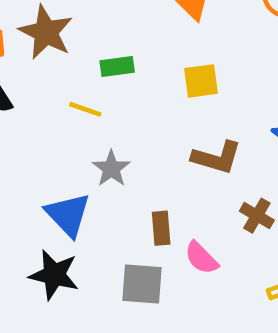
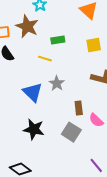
blue triangle: (68, 215) -> (33, 92), moved
gray square: (142, 284) -> (71, 132), turned 30

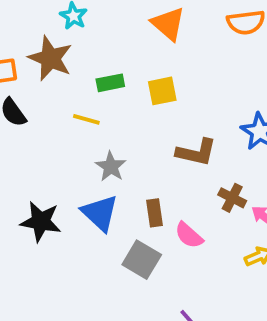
yellow square: (94, 45) -> (162, 91), moved
blue triangle: (33, 92) -> (100, 213), moved
black star: (34, 129) -> (41, 222), moved

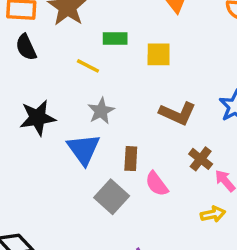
black star: (41, 222) -> (38, 118), moved, turned -30

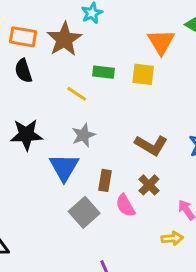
yellow square: (159, 54) -> (143, 74), moved
brown cross: (201, 159) -> (149, 185), moved

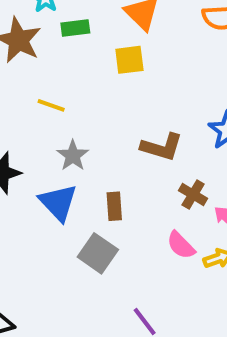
green rectangle: (103, 72) -> (75, 28), moved
brown cross: (149, 185) -> (193, 195), moved
pink semicircle: (125, 206) -> (181, 245), moved

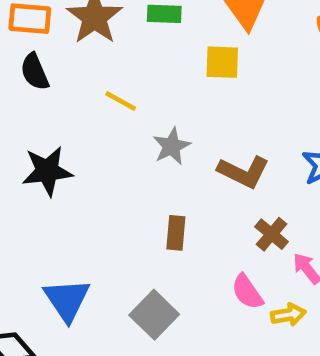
gray star: (73, 156) -> (172, 146), moved
blue triangle: (58, 202) -> (67, 300), moved
gray square: (98, 253) -> (154, 315), moved

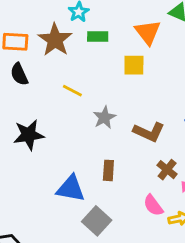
blue triangle: (67, 300) -> (71, 189), moved, turned -44

